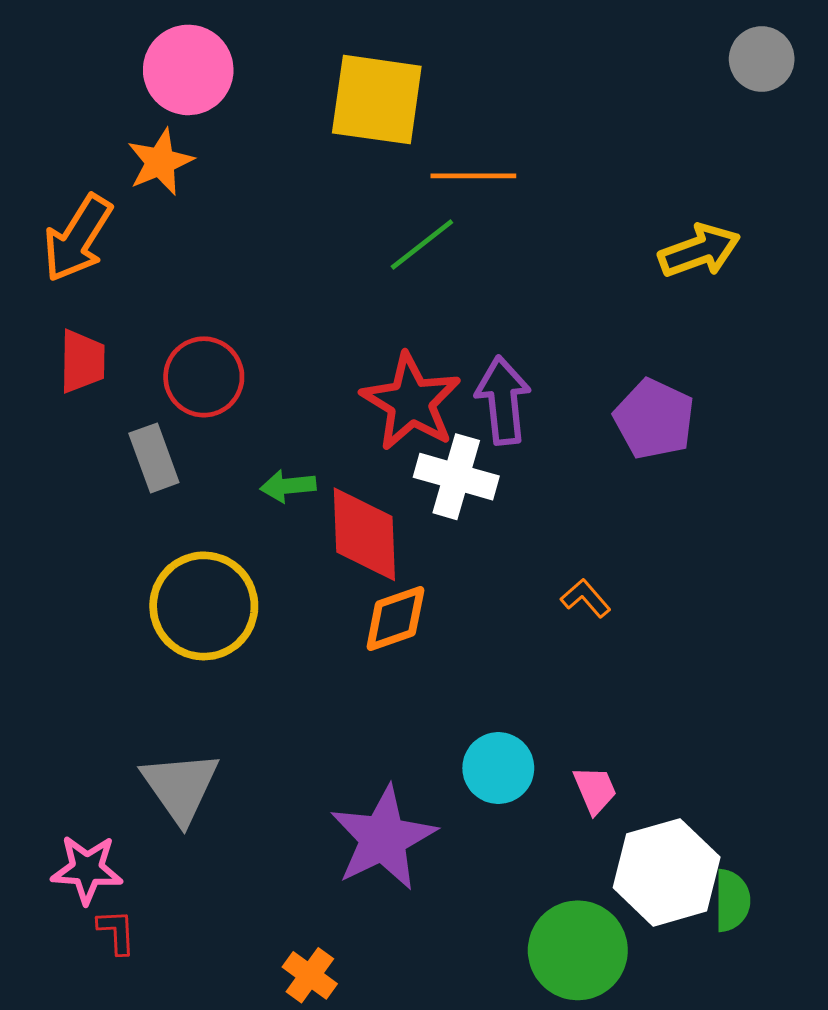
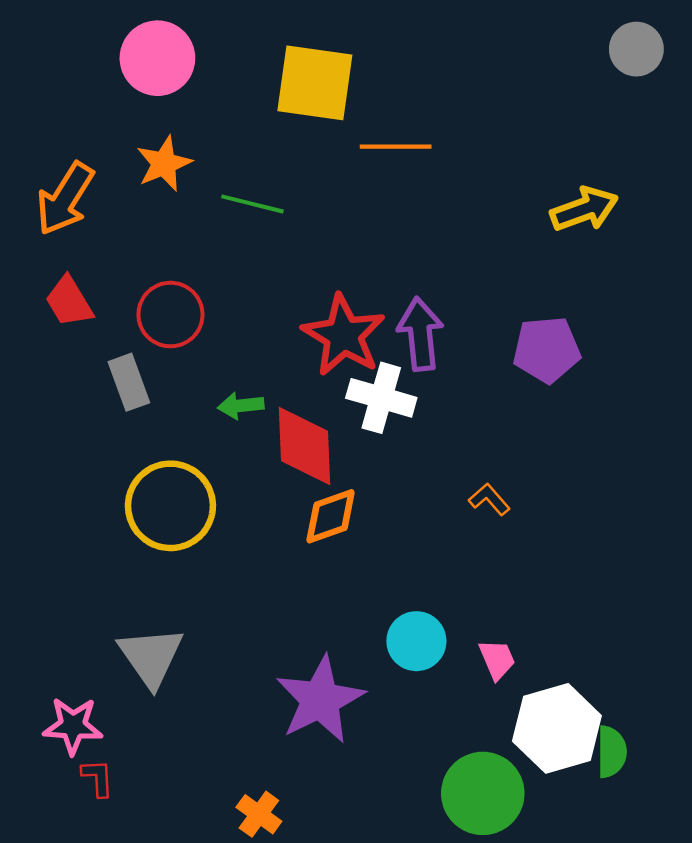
orange star: (160, 162) -> (164, 164), moved
green line: (422, 244) -> (252, 204), moved, turned 52
red trapezoid: (82, 361) -> (69, 302), turned 148
purple pentagon: (654, 419) -> (547, 350), turned -30

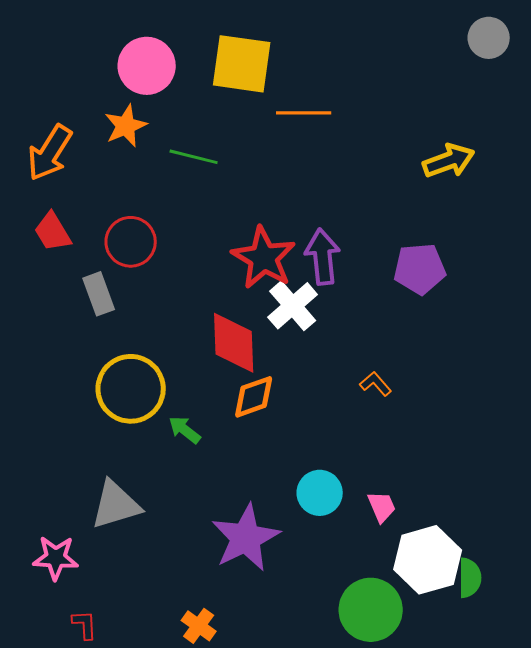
pink circle: (157, 58) -> (147, 66), moved
white cross: (381, 398) -> (293, 306), turned 33
green arrow: (241, 406) -> (185, 430), moved, turned 44
gray triangle: (151, 657) -> (116, 505), turned 48
red L-shape: (98, 778) -> (85, 625), moved

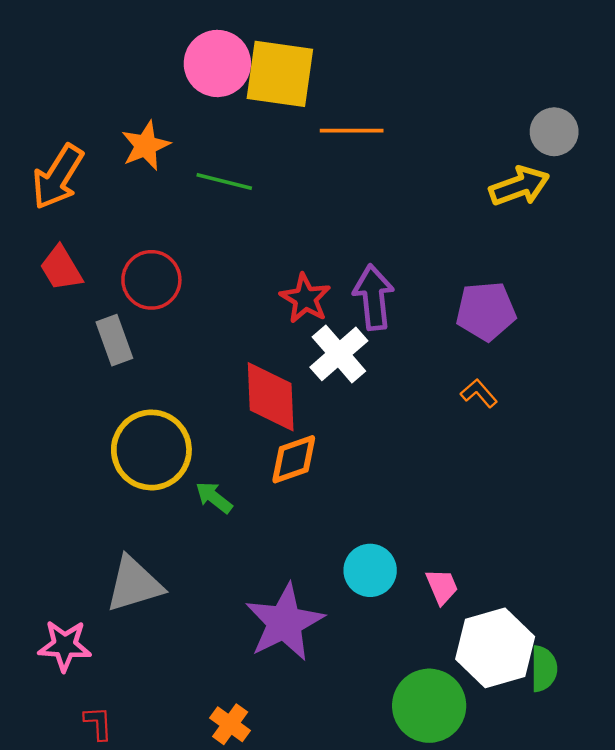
gray circle: (489, 38) -> (554, 132), moved
pink circle: (147, 66) -> (217, 63), moved
red star: (264, 258) -> (305, 298), size x0.7
orange L-shape: (376, 384) -> (479, 393), moved

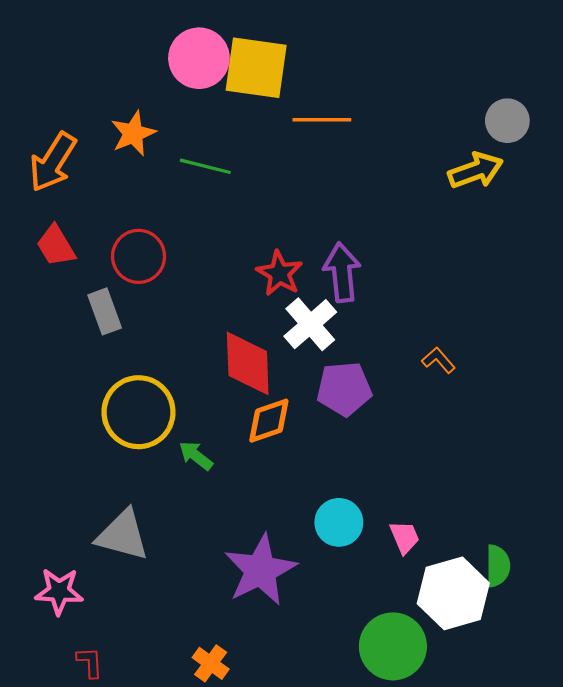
purple pentagon: (486, 311) -> (344, 389), moved
gray triangle: (134, 584) -> (123, 535), turned 32
green semicircle: (544, 669) -> (498, 566), moved

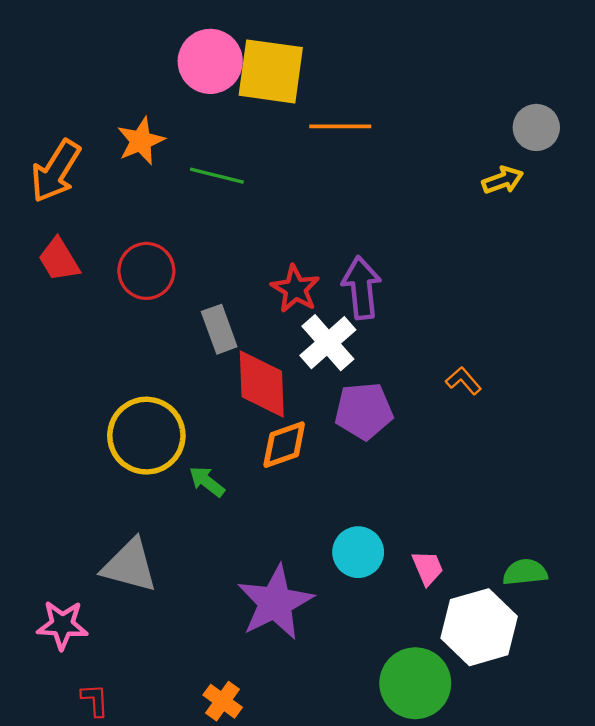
yellow arrow: (476, 171) -> (503, 180), size x0.7
gray rectangle: (105, 311) -> (219, 329), moved
green semicircle: (498, 566) -> (525, 572), moved, turned -96

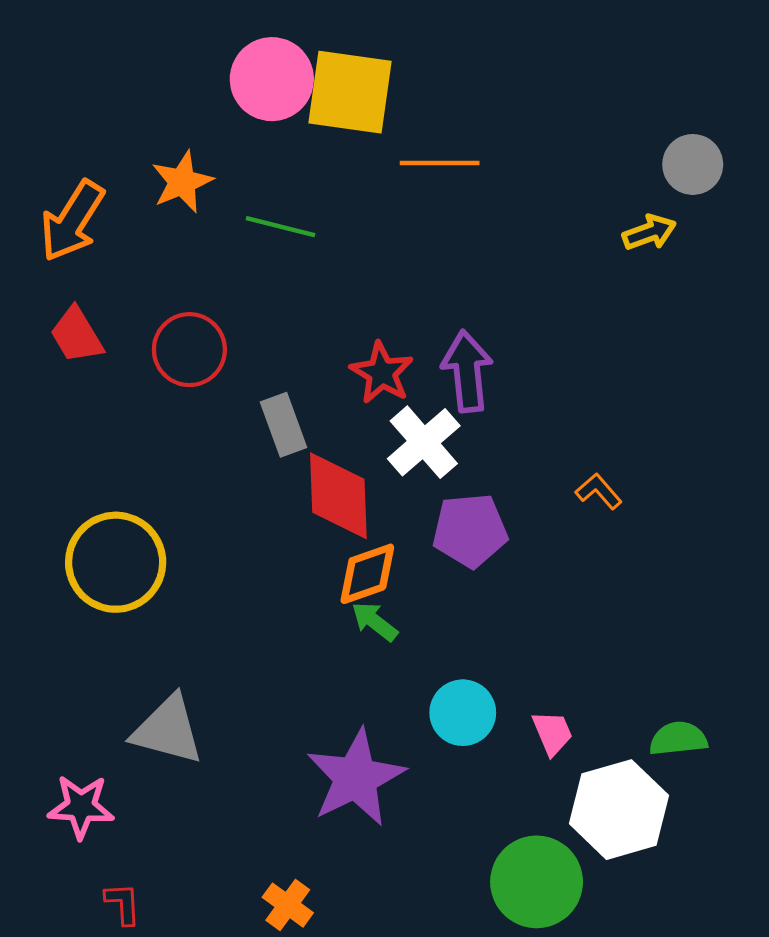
yellow circle: (146, 436) -> (116, 562), moved
green arrow: (207, 482) -> (375, 622), moved

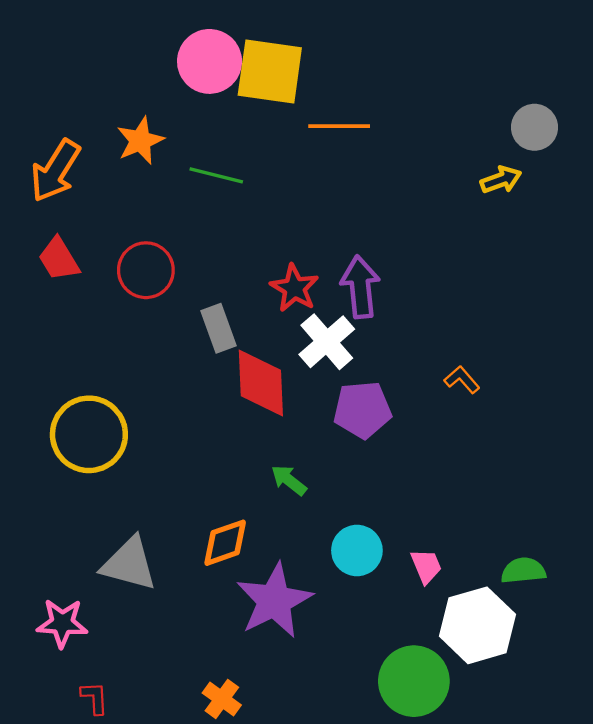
orange diamond: (367, 574) -> (225, 543), moved

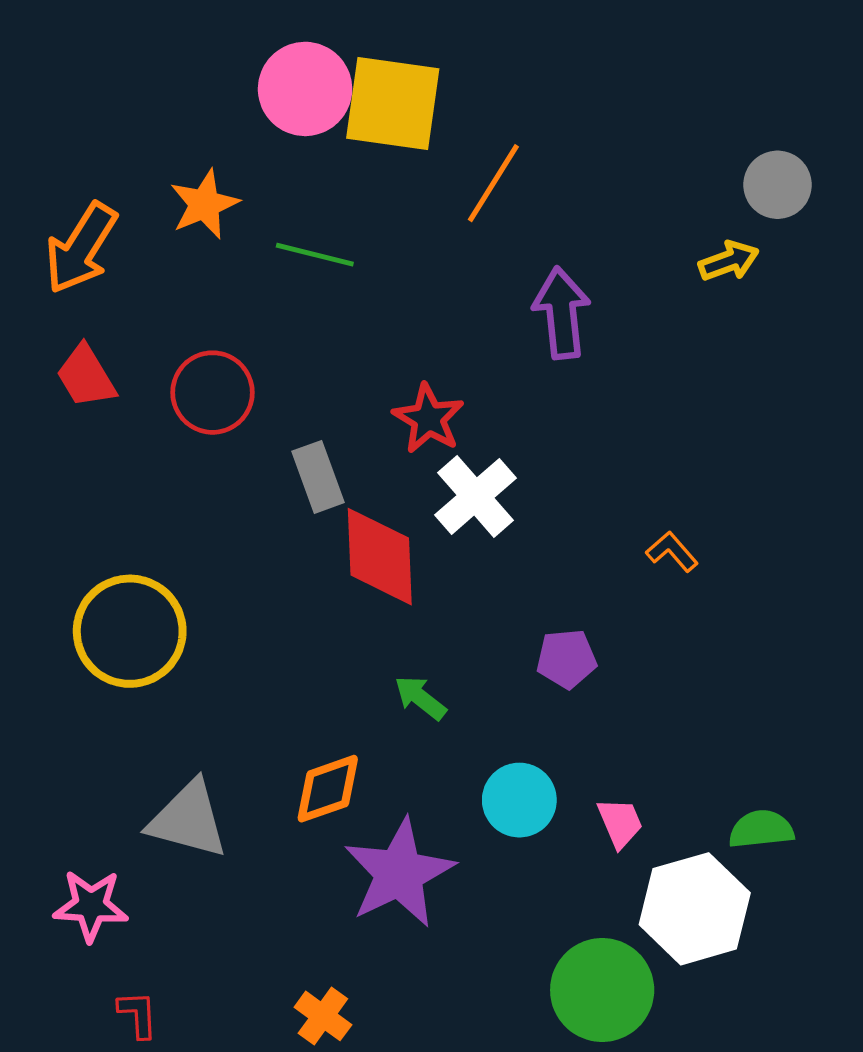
orange line: (339, 126) -> (493, 183), turned -58
purple arrow: (360, 287) -> (562, 313), moved
purple pentagon: (363, 410) -> (566, 659), moved, size x0.7

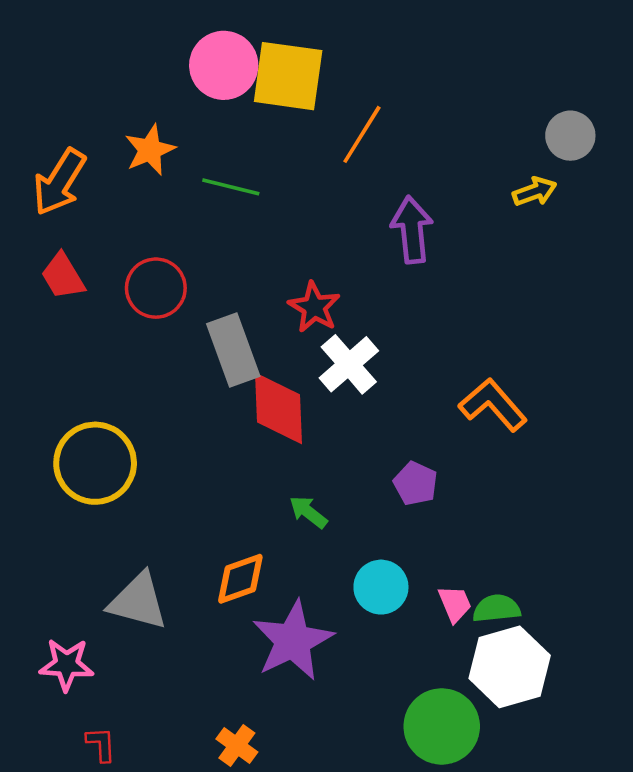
gray rectangle: (318, 477) -> (233, 350), size x1.4
orange L-shape: (672, 552) -> (493, 405), size x1.8
purple pentagon: (566, 659) -> (416, 483), turned 30
green semicircle: (761, 829) -> (497, 609), moved

